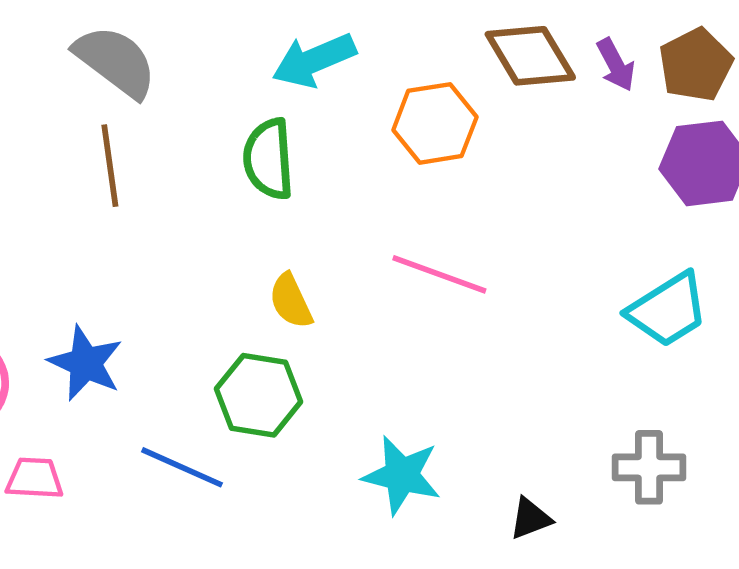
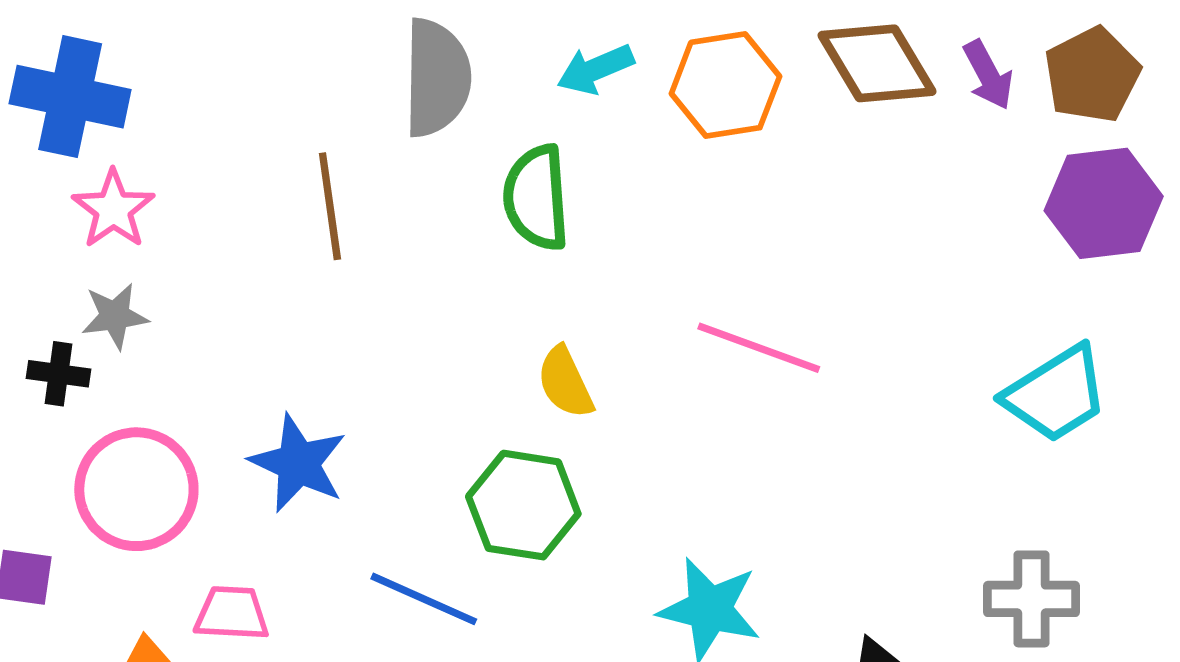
cyan arrow: (314, 60) -> (596, 69), size x0.7
gray semicircle: (115, 61) -> (437, 78), moved, turned 54
orange hexagon: (435, 123) -> (725, 85), moved

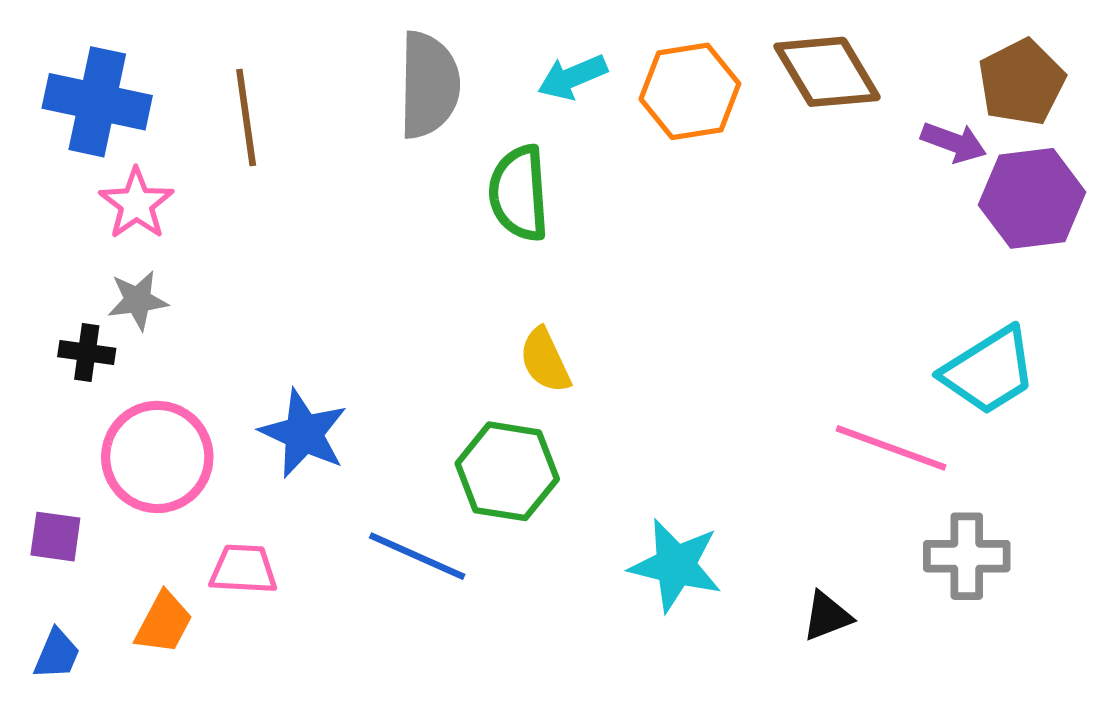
purple arrow: (988, 75) -> (954, 142), moved, turned -42
brown line: (330, 206) -> (246, 117), moved
pink line: (759, 348) -> (891, 448), moved

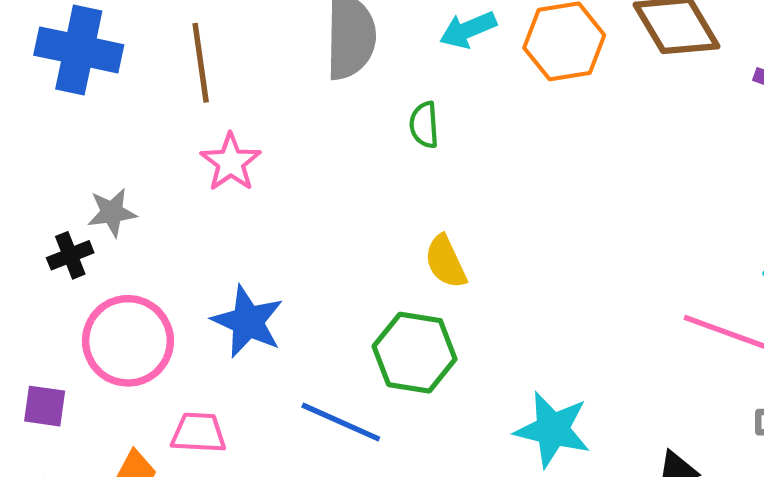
green semicircle: (519, 193) -> (424, 125), size x0.6
pink star: (136, 204) -> (231, 162), moved
black cross: (87, 353) -> (70, 255), turned -30

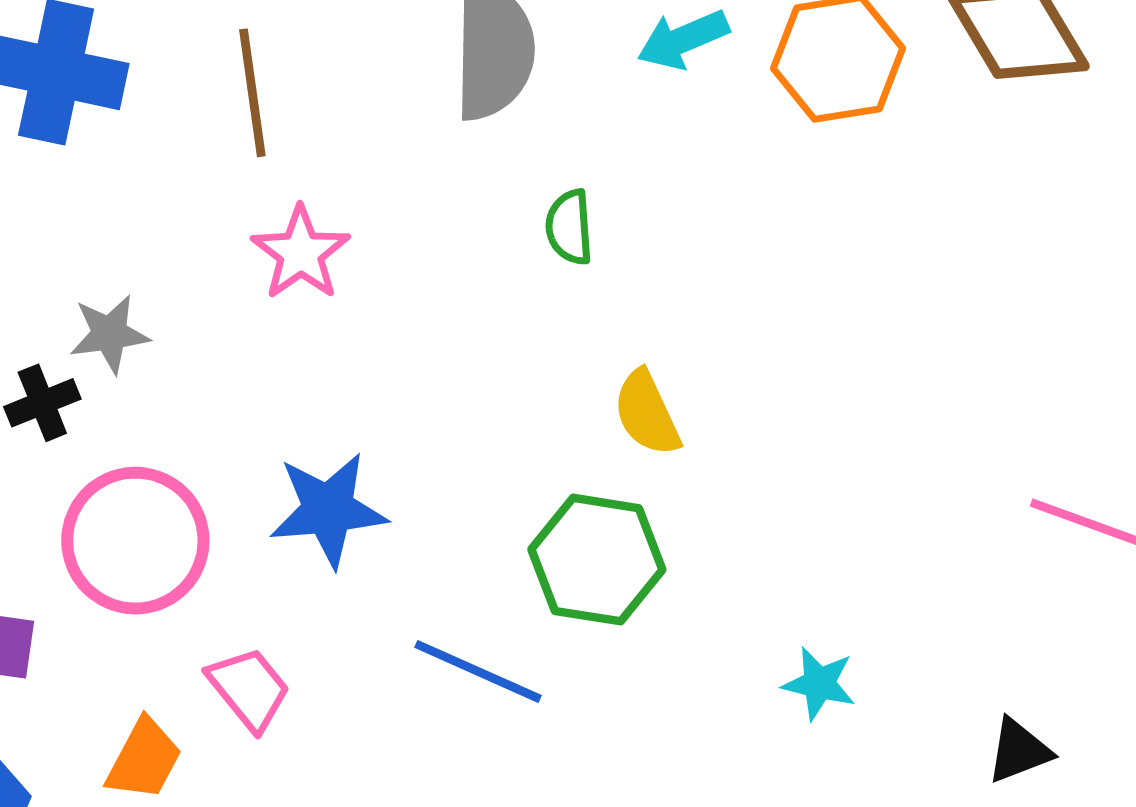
green semicircle: (424, 125) -> (569, 227), moved
blue star: (248, 322) -> (328, 510), turned -30
cyan star: (552, 430) -> (819, 684), size x0.6
pink trapezoid: (199, 433) -> (249, 689), turned 48

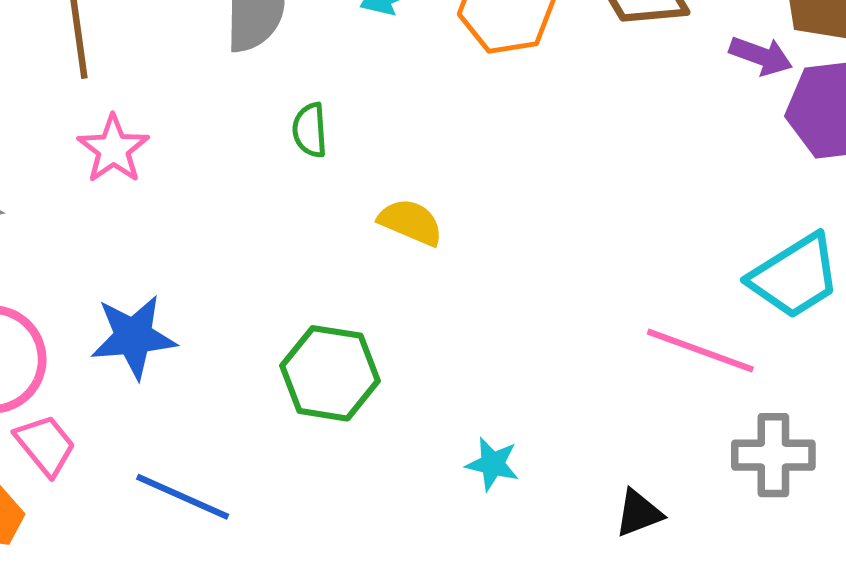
yellow semicircle: (647, 413) -> (411, 222), moved, turned 138
blue line: (478, 671) -> (183, 497), moved
pink trapezoid: (249, 689) -> (45, 445), moved

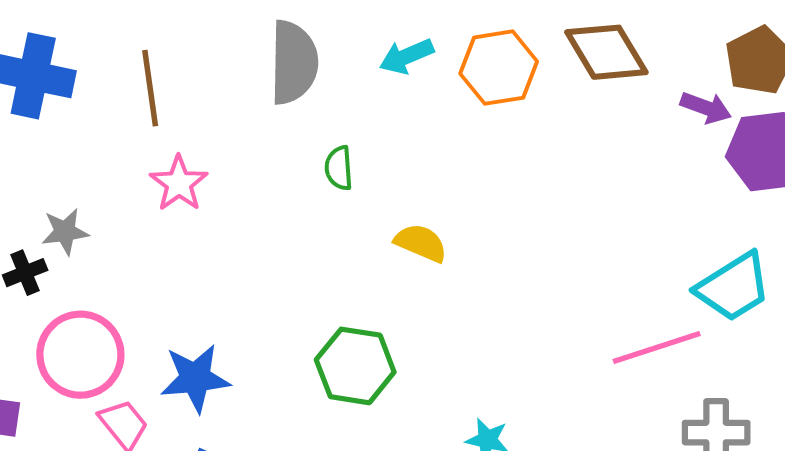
blue star: (133, 337) -> (195, 378), moved
pink line: (700, 351) -> (657, 347), turned -38

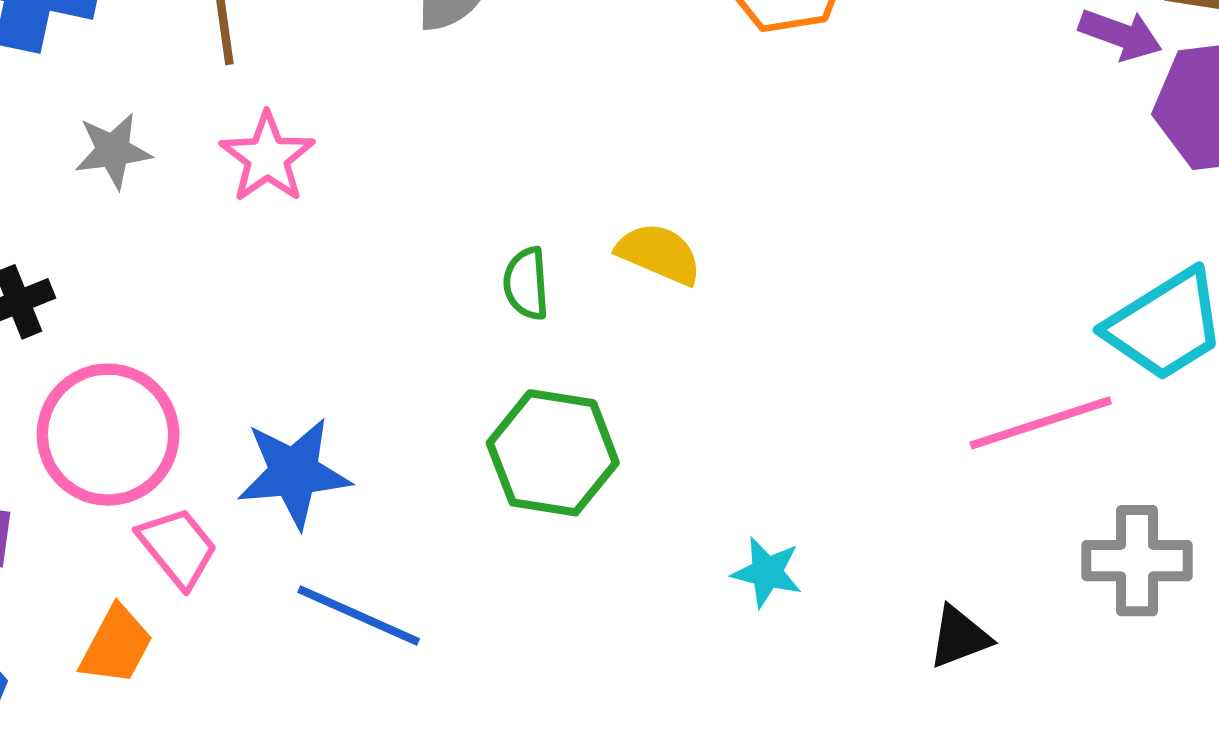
green semicircle: (339, 168) -> (526, 284), moved
gray star: (65, 232) -> (113, 151), moved

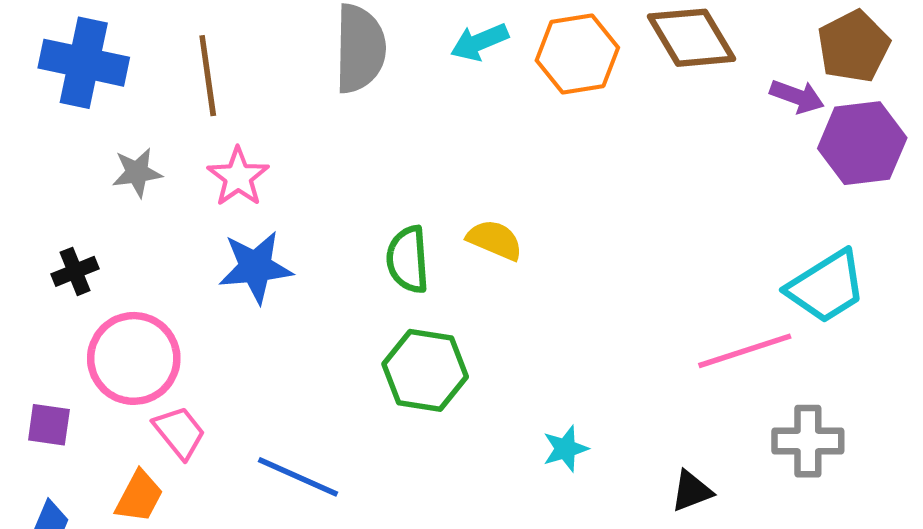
green semicircle: (526, 284) -> (408, 259), size x1.4
blue star: (294, 473) -> (256, 267), moved
cyan star: (767, 572) -> (565, 449), turned -30

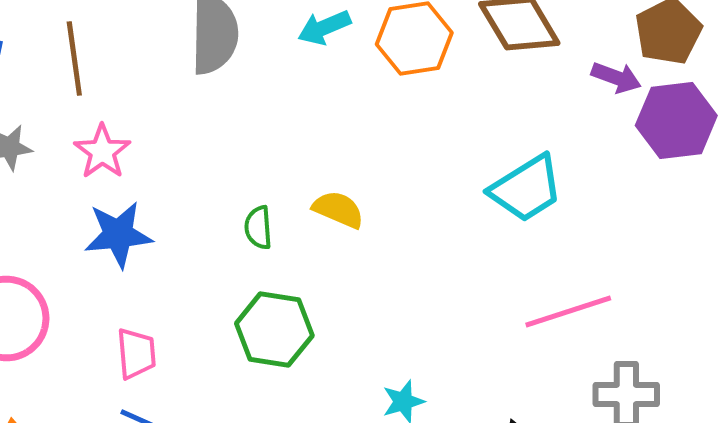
green semicircle: (408, 259) -> (258, 228), size x0.7
cyan trapezoid: (826, 287) -> (526, 188), moved
pink trapezoid: (179, 432) -> (136, 354), moved, turned 34

